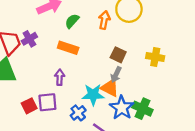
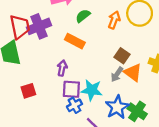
purple cross: (29, 39) -> (39, 26), size x1.5
orange triangle: (110, 88) -> (133, 72), moved
purple square: (47, 102) -> (71, 89), moved

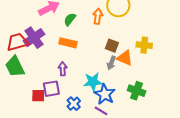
red trapezoid: (20, 27) -> (17, 42), turned -80
purple square: (71, 89) -> (51, 89), moved
red square: (28, 91) -> (38, 96), turned 32
blue cross: (74, 105) -> (74, 104), moved
blue star: (117, 107) -> (105, 94), moved

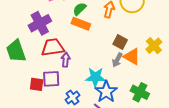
red trapezoid: (17, 42) -> (53, 47), moved
orange rectangle: (68, 43) -> (81, 24), moved
yellow cross: (144, 45) -> (154, 46), turned 35

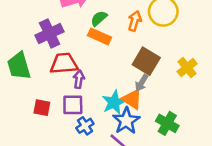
brown square: (120, 42) -> (146, 61), size x1.5
orange triangle: (132, 57) -> (132, 99), moved
cyan star: (95, 77) -> (114, 102), turned -30
purple square: (51, 79) -> (73, 105), moved

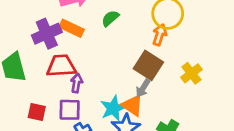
green semicircle: (99, 18) -> (110, 18), moved
orange arrow: (135, 21) -> (160, 35), moved
orange rectangle: (99, 36) -> (72, 28), moved

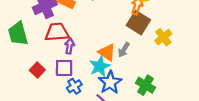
brown square: (148, 65) -> (138, 23), moved
orange triangle: (132, 105) -> (107, 52), moved
red square: (37, 112) -> (37, 70), turned 32

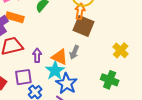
yellow cross: (163, 37) -> (121, 50), moved
purple arrow: (70, 46) -> (37, 55), moved
green cross: (145, 85) -> (110, 80), moved

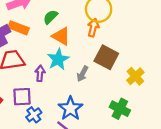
brown square: (84, 26) -> (106, 57), moved
orange triangle: (60, 57) -> (61, 36), moved
cyan star: (55, 71) -> (58, 59), moved

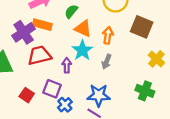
orange arrow: (93, 28) -> (108, 35), moved
brown square: (106, 57) -> (142, 27), moved
purple square: (22, 97) -> (52, 89), turned 30
blue star: (70, 108) -> (99, 95), turned -30

